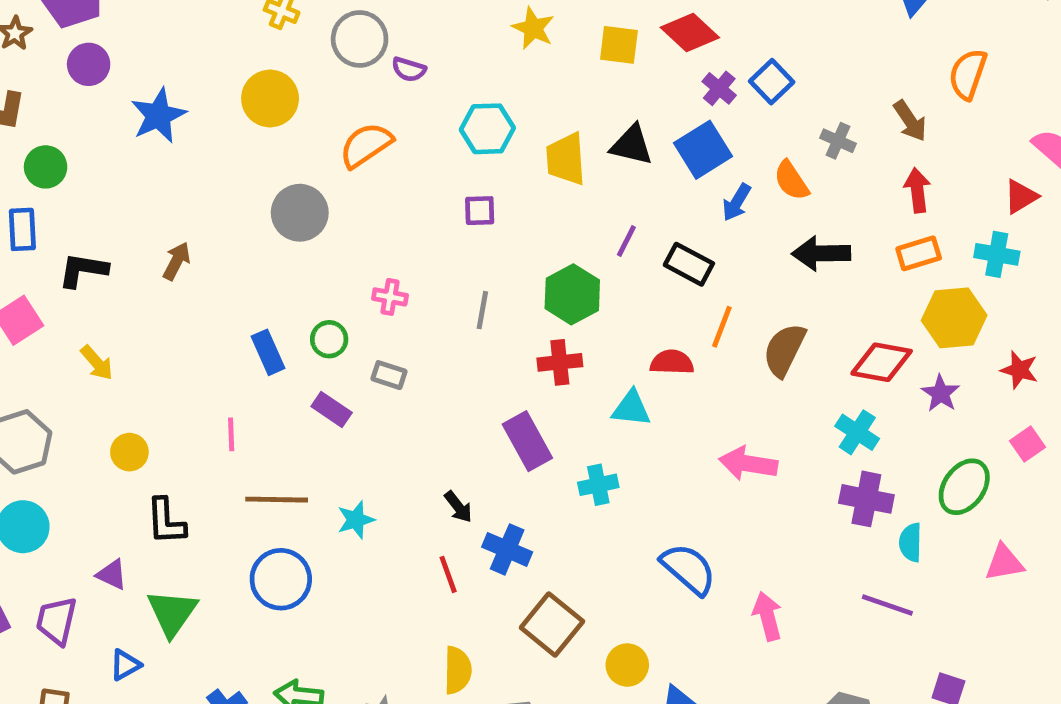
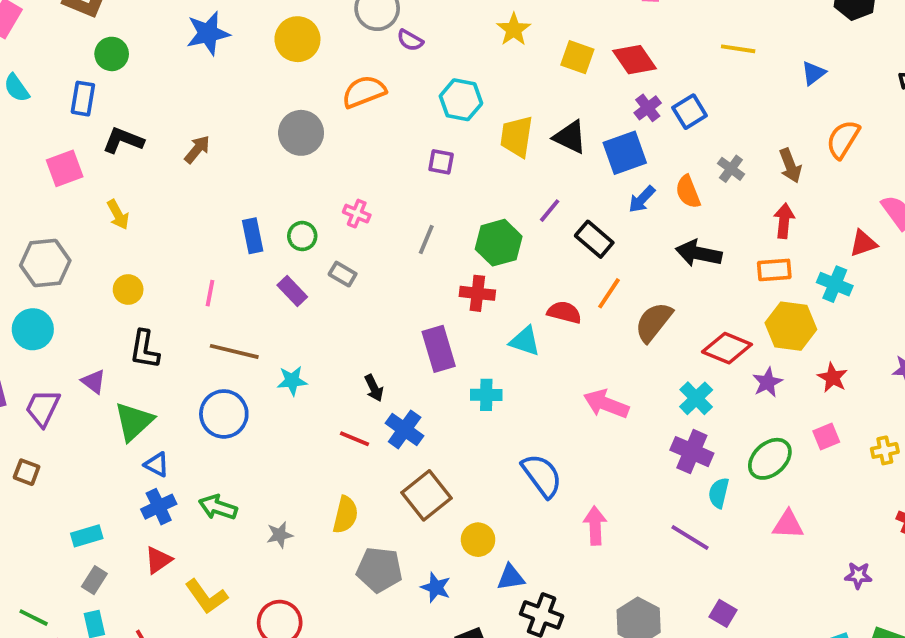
red line: (448, 574) -> (354, 439), turned -60
blue triangle: (125, 665) -> (157, 465), moved, turned 44

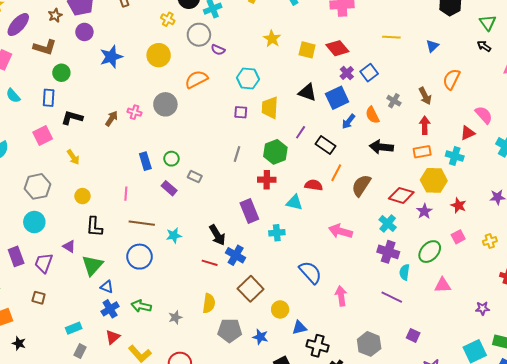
yellow trapezoid: (517, 137) -> (270, 108), moved
pink cross: (357, 214) -> (134, 112), moved
black arrow: (374, 388) -> (217, 235), size x1.5

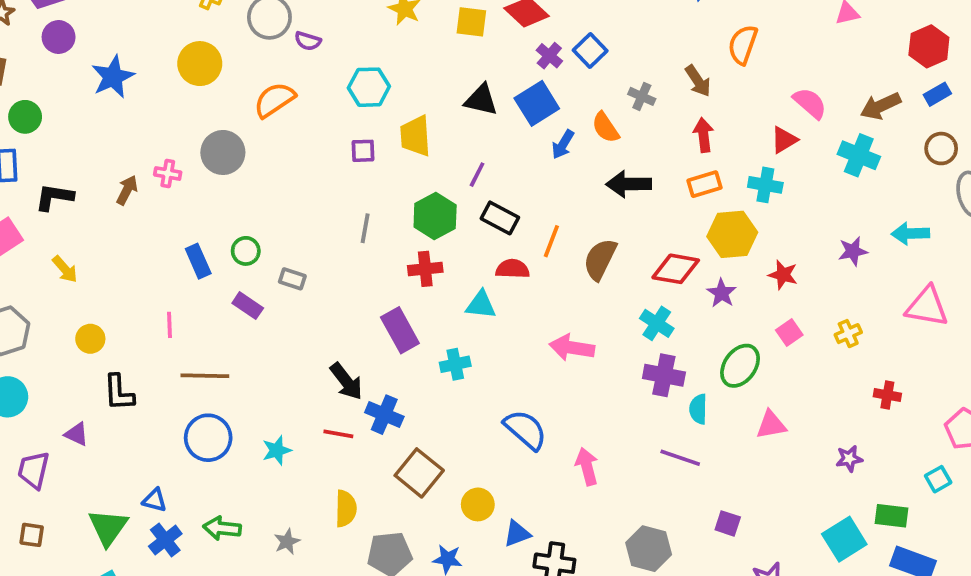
black rectangle: (326, 145) -> (500, 218), moved
cyan star: (174, 235) -> (277, 450), moved
green triangle: (92, 265) -> (108, 527), moved

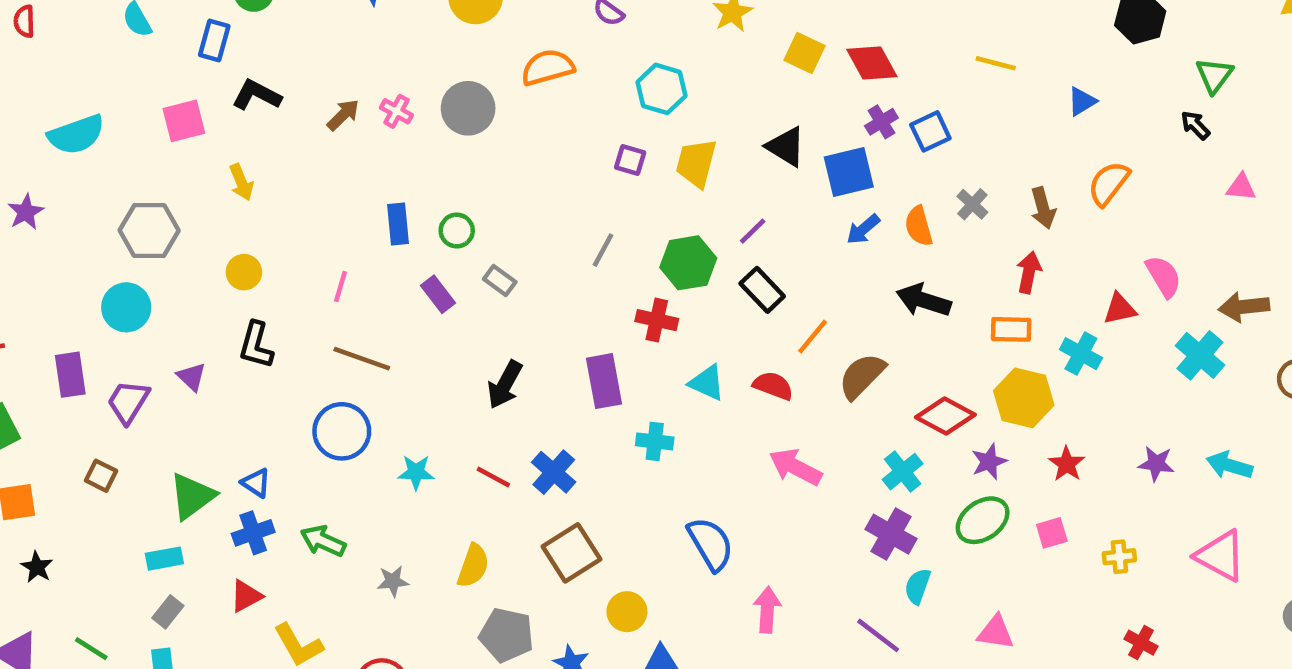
red semicircle: (513, 269) -> (773, 386), moved
green ellipse: (740, 366) -> (983, 520), moved
black arrow: (346, 381) -> (505, 385), moved, turned 48

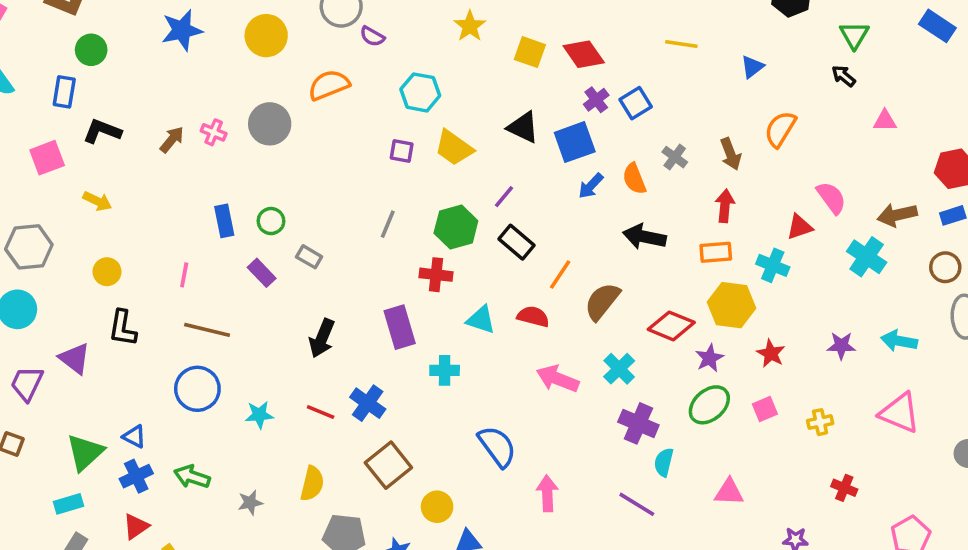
yellow trapezoid: (696, 163) -> (454, 148), turned -63
yellow arrow: (241, 182) -> (97, 201), turned -36
purple triangle: (192, 377) -> (75, 358), size x1.4
cyan cross: (903, 472) -> (619, 369), moved

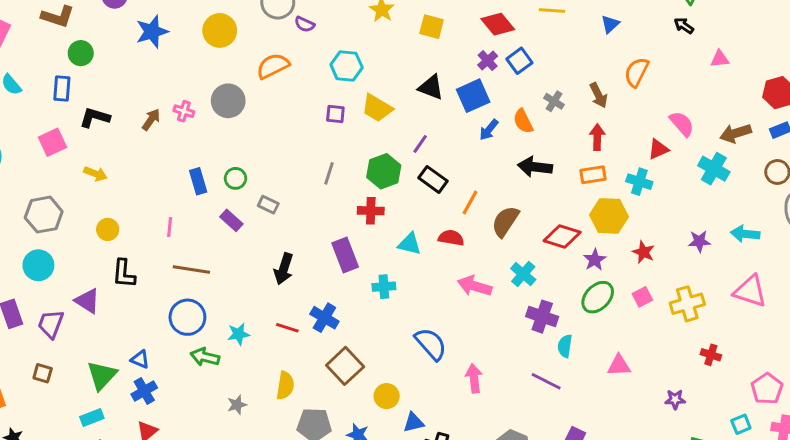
red diamond: (584, 54) -> (498, 24), moved
yellow cross: (820, 422) -> (687, 304), size x1.6
green arrow: (192, 477) -> (205, 357), moved

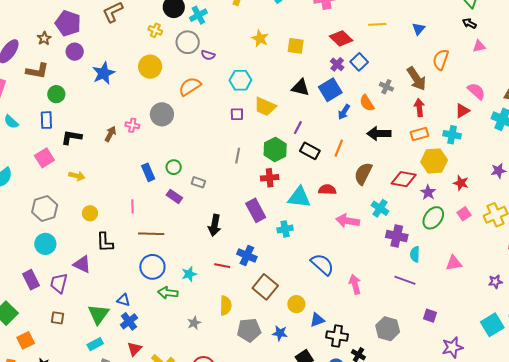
pink triangle: (720, 59) -> (479, 46), moved
brown arrow: (599, 95) -> (417, 79), size x1.4
orange line: (470, 203) -> (339, 148), moved
cyan triangle: (410, 244) -> (299, 197), size x1.4

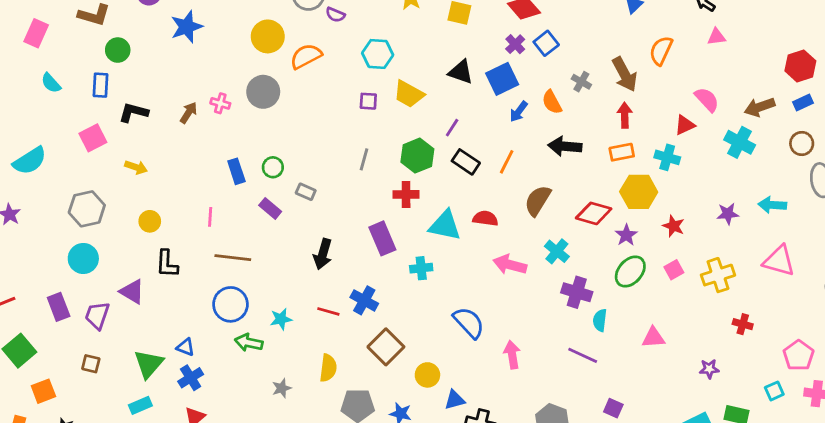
yellow circle: (150, 67) -> (268, 36), moved

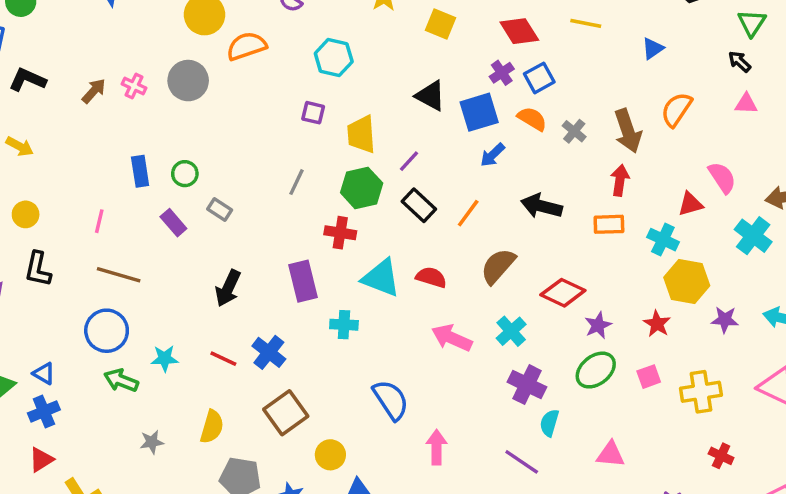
yellow trapezoid: (409, 94) -> (361, 134), moved, turned 48
orange semicircle: (552, 102) -> (532, 119), moved, turned 140
yellow hexagon: (639, 192) -> (687, 282), moved

